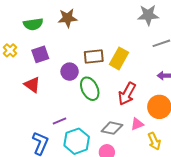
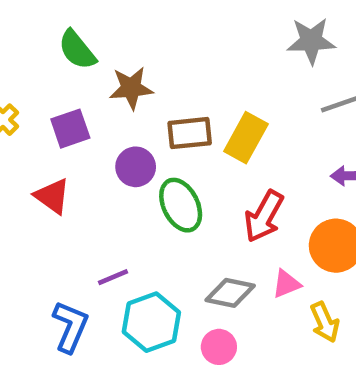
brown star: (68, 18) -> (131, 88), moved
green semicircle: (33, 24) -> (77, 50), moved, turned 60

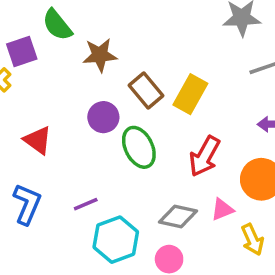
purple square: (70, 129) -> (22, 51), moved
brown rectangle: (190, 133) -> (146, 91), turned 56
blue L-shape: (70, 327) -> (27, 204), moved

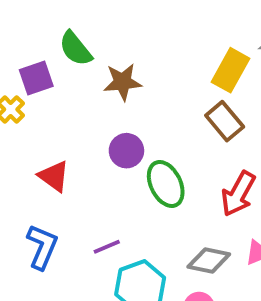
brown rectangle: (146, 91) -> (225, 121), moved
yellow rectangle: (190, 94) -> (230, 70), moved

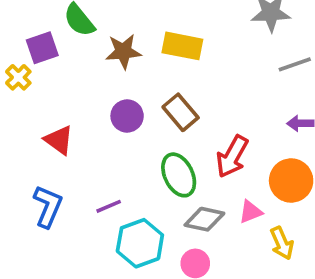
yellow rectangle: (230, 70) -> (182, 46), moved, turned 72
brown rectangle: (225, 121) -> (181, 112), moved
green ellipse: (166, 184) -> (179, 175), moved

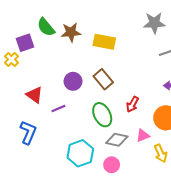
brown star: (123, 51) -> (71, 32), moved
red arrow: (232, 157) -> (132, 104), size x0.7
purple line: (109, 206) -> (58, 108), moved

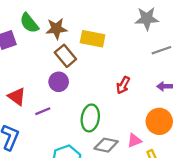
brown rectangle: (103, 79) -> (65, 56), moved
red arrow: (132, 104) -> (123, 85), moved
green ellipse: (102, 115) -> (90, 118), turned 35

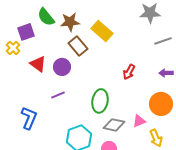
yellow rectangle: (93, 39) -> (102, 31), turned 30
purple circle: (59, 82) -> (62, 67), moved
red triangle: (17, 96) -> (38, 64), moved

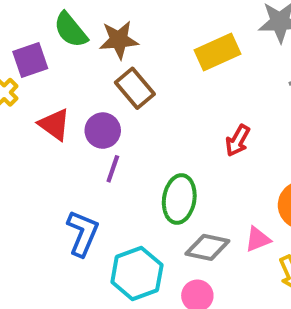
yellow rectangle: (102, 31) -> (217, 52), moved, turned -65
purple line: (58, 95) -> (113, 169), moved, turned -48
blue L-shape: (29, 118) -> (83, 233), moved

